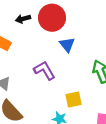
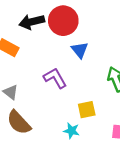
black arrow: (23, 19) -> (32, 22), size x1.5

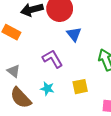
cyan star: (71, 131) -> (47, 89), moved

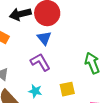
blue triangle: (74, 34) -> (44, 38), moved

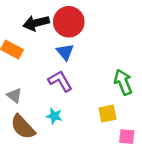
yellow square: (67, 89) -> (107, 114), moved

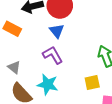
cyan star: (54, 116) -> (48, 84), size x1.5

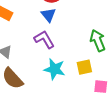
cyan star: (48, 84) -> (55, 69), moved

